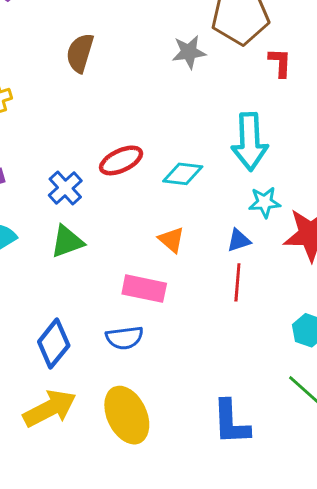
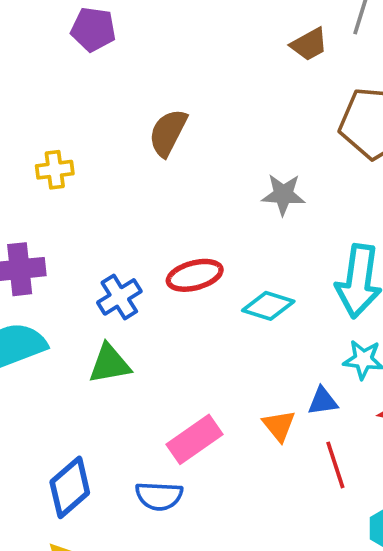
gray star: (189, 52) -> (283, 194), moved
orange triangle: (171, 240) -> (279, 426), moved
red line: (237, 282) -> (335, 465), moved, turned -33
pink rectangle: (144, 289) -> (195, 439), turned -57

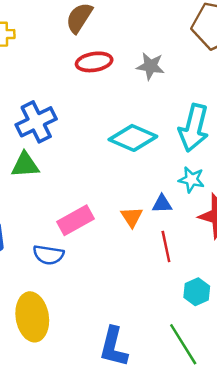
red ellipse: (195, 275) -> (94, 62), moved
blue cross: (119, 297) -> (36, 122), size x1.4
cyan diamond: (268, 306) -> (133, 138), size x1.4

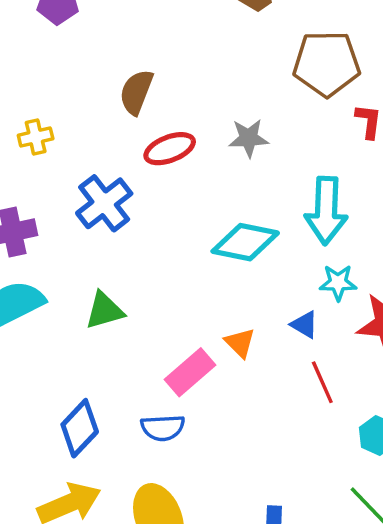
blue cross: (36, 122) -> (104, 203), moved
blue triangle: (162, 204) -> (304, 325), turned 45
orange triangle: (132, 217) -> (240, 343), moved

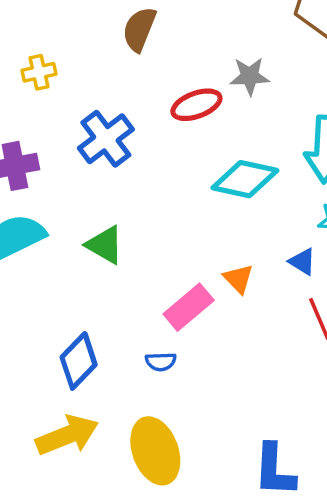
red ellipse: (170, 149) -> (196, 105), moved
green triangle: (105, 311) -> (105, 245), turned 45
blue semicircle: (163, 428) -> (161, 362), size x0.7

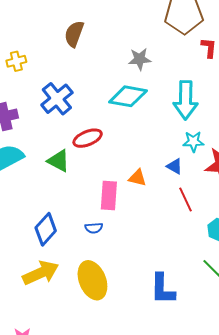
red ellipse: (196, 105) -> (88, 138), moved
cyan diamond: (245, 179) -> (128, 96), moved
orange triangle: (238, 279) -> (137, 178), turned -30
pink rectangle: (189, 307) -> (109, 195), turned -44

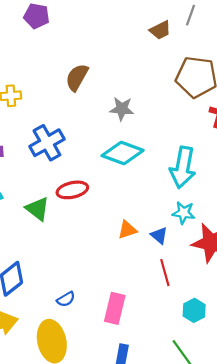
gray star: (140, 59) -> (122, 109), moved
orange triangle: (137, 178) -> (127, 230), moved, turned -42
pink rectangle: (109, 195) -> (115, 308), moved
blue semicircle: (94, 228) -> (66, 299), moved, turned -36

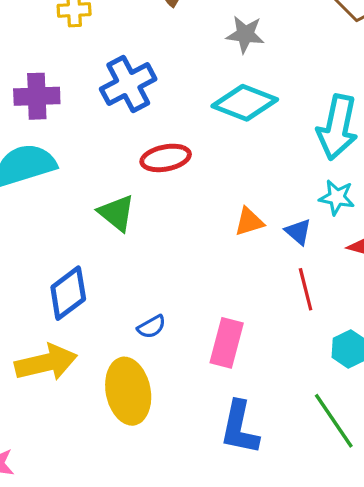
green triangle: (37, 209) -> (117, 213), moved

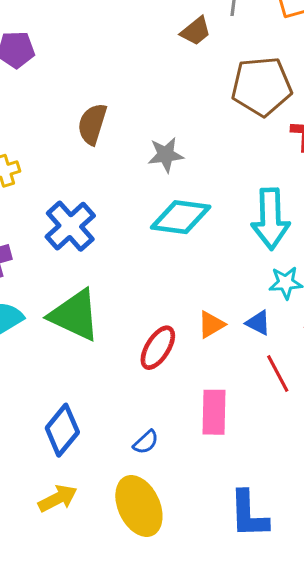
red ellipse: (166, 158) -> (158, 348), moved, turned -33
green triangle: (117, 213) -> (75, 315), moved, size x1.5
pink rectangle: (227, 343) -> (214, 412), moved
yellow arrow: (46, 363) -> (58, 498), size x0.7

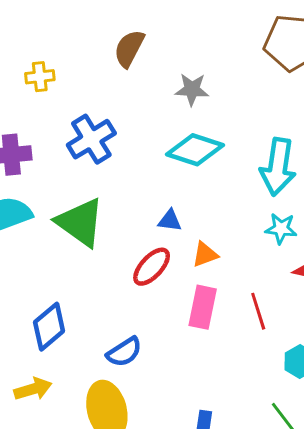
blue triangle: (258, 323) -> (170, 221), moved, turned -30
pink rectangle: (214, 412) -> (203, 307), moved
blue semicircle: (146, 442) -> (124, 352), size x1.4

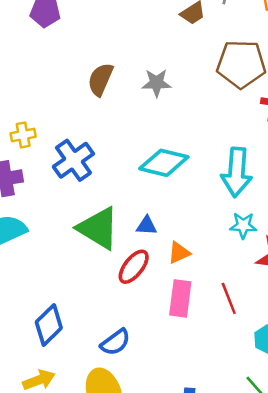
yellow cross: (40, 77) -> (23, 135), moved
gray star: (192, 89) -> (157, 83), moved
green triangle: (80, 222) -> (98, 228), moved

